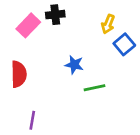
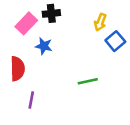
blue star: (74, 65) -> (44, 46), moved
purple line: (32, 120) -> (31, 100), moved

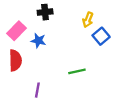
pink rectangle: (26, 23) -> (16, 31), moved
purple line: (31, 100) -> (37, 90), moved

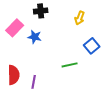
blue square: (101, 36) -> (92, 46), moved
red semicircle: (15, 60) -> (14, 75), moved

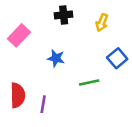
black cross: (41, 11) -> (64, 15), moved
blue star: (35, 37) -> (56, 58), moved

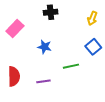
yellow arrow: (102, 23) -> (92, 18), moved
purple line: (43, 104) -> (43, 81), moved, turned 72

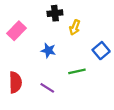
yellow arrow: (92, 18) -> (75, 27), moved
purple line: (43, 81) -> (47, 88), turned 40

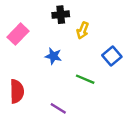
green line: (77, 71) -> (85, 79), turned 35
purple line: (47, 88) -> (58, 108), moved

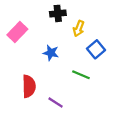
blue square: (112, 56) -> (96, 49), moved
red semicircle: (17, 91) -> (29, 86), moved

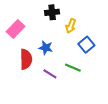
red semicircle: (29, 86) -> (26, 59), moved
purple line: (56, 103) -> (50, 74), moved

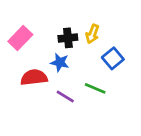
black cross: (52, 12) -> (68, 38), moved
red semicircle: (26, 59) -> (34, 77), turned -96

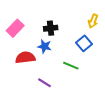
yellow arrow: (92, 34) -> (93, 21), moved
purple line: (65, 96) -> (45, 83), moved

